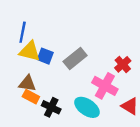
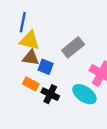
blue square: (45, 56) -> (46, 67), moved
brown triangle: (27, 83) -> (31, 58), moved

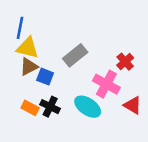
brown triangle: (31, 58) -> (29, 67), turned -36
orange rectangle: (31, 84) -> (30, 108), moved

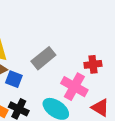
red cross: (125, 62) -> (93, 64), turned 35

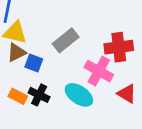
red cross: (93, 64) -> (119, 47), size x1.5

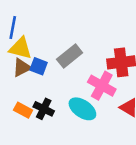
blue square: (34, 63) -> (39, 66), moved

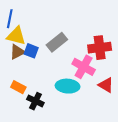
black cross: (44, 109) -> (35, 101), moved
cyan ellipse: (82, 109) -> (68, 86), turned -30

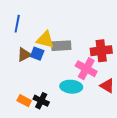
yellow triangle: (16, 36) -> (45, 40), moved
gray rectangle: (57, 42) -> (61, 46), turned 36
orange rectangle: (18, 87) -> (24, 101), moved

